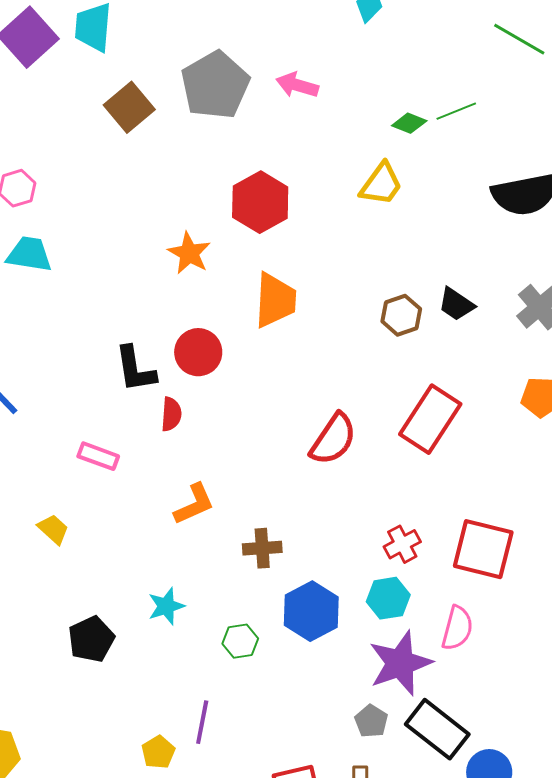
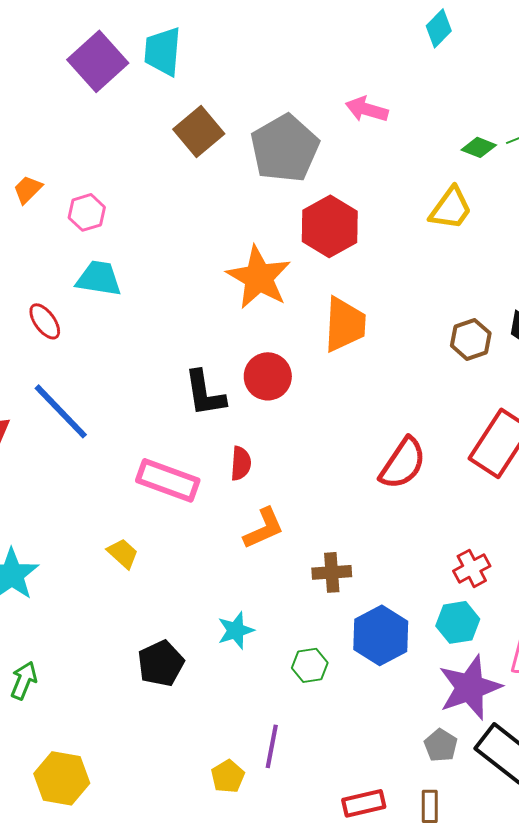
gray pentagon: (215, 85) -> (285, 148), moved
orange star: (189, 253) -> (259, 277), size x1.5
red semicircle: (171, 414) -> (241, 463), moved
pink rectangle: (98, 456) -> (168, 480), size x1.5

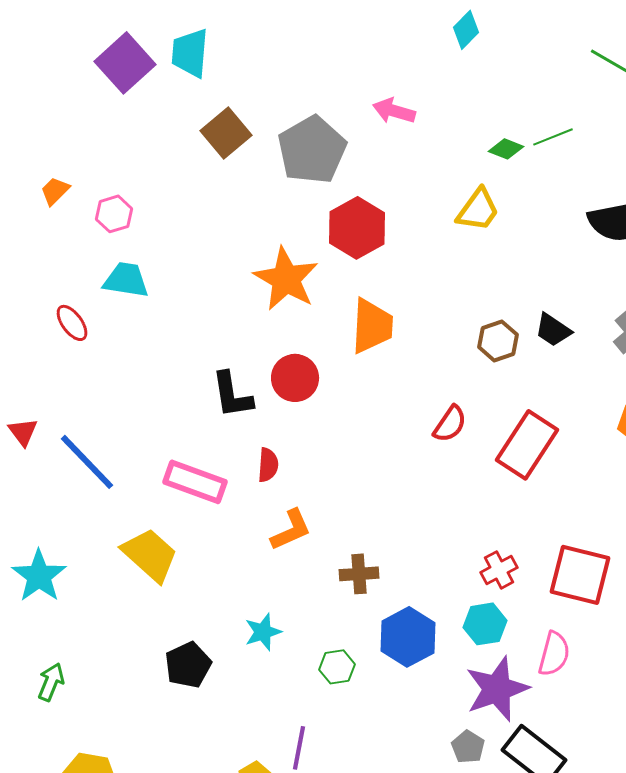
blue line: (61, 411) -> (87, 462), moved
red semicircle: (403, 463) -> (450, 424), moved, size x0.7
yellow trapezoid: (123, 553) -> (150, 555), size x1.8

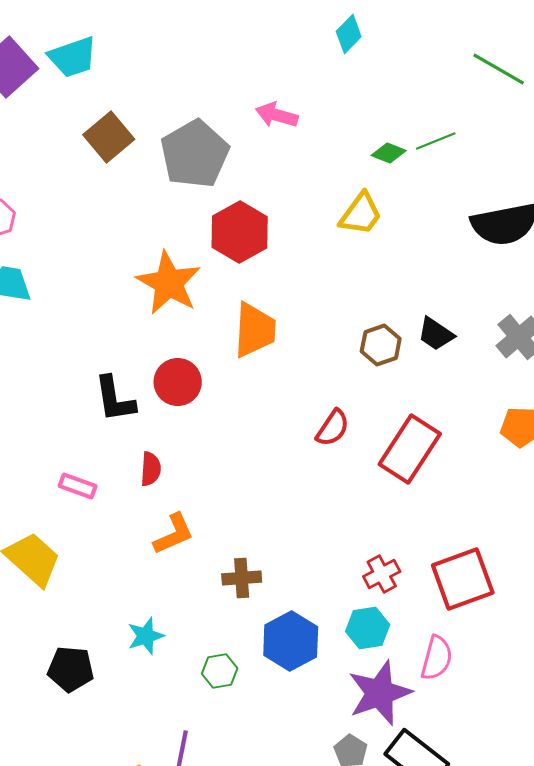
cyan trapezoid: (190, 53) -> (73, 57), turned -114
pink rectangle: (195, 482) -> (78, 486), size x0.6
red square: (580, 575) -> (463, 579), turned -34
black pentagon: (188, 665) -> (71, 669), turned 30

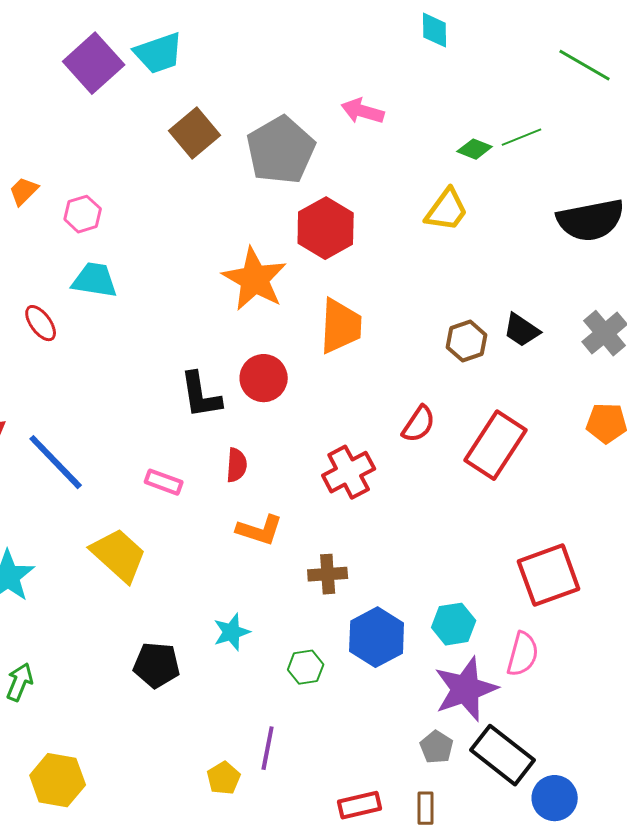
cyan diamond: (349, 34) -> (435, 30), turned -45
orange L-shape: (174, 534) -> (260, 530), turned 42
red cross: (382, 574) -> (349, 472), moved, size x1.4

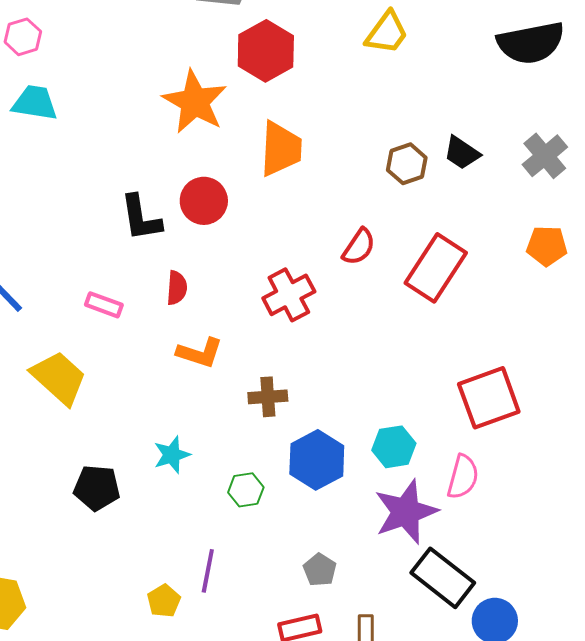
gray pentagon: (437, 747) -> (320, 570), moved

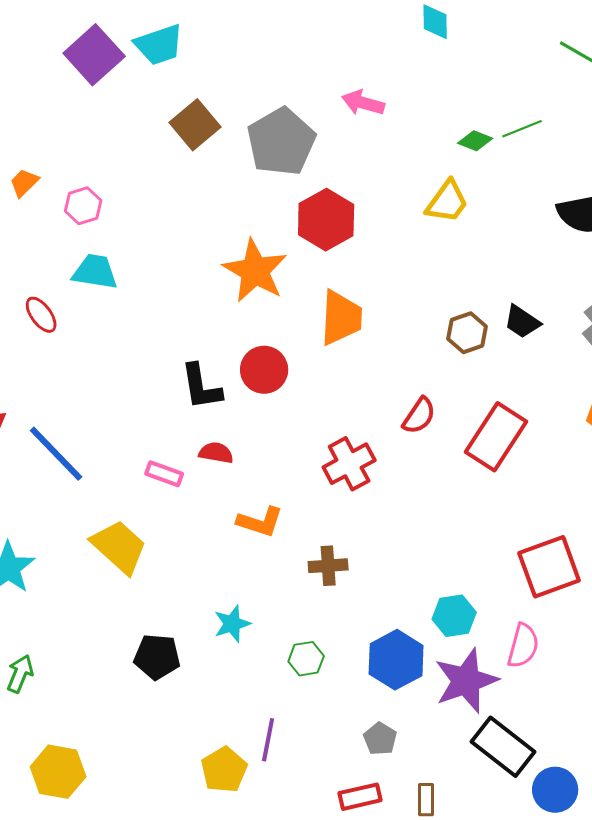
red semicircle: (177, 288) -> (216, 453), moved, turned -84
blue hexagon: (317, 460) -> (396, 660), moved
yellow pentagon: (164, 601) -> (224, 770), size x1.4

